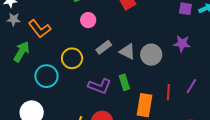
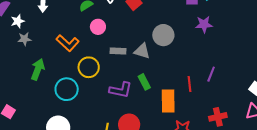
orange L-shape: (40, 29) -> (68, 43), moved
purple star: (182, 43) -> (204, 24), moved
gray rectangle: (104, 47) -> (118, 51), turned 49
gray circle: (151, 55) -> (163, 35), moved

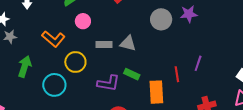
gray circle: (163, 35) -> (161, 19), moved
green rectangle: (144, 82) -> (132, 74), turned -35

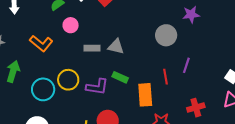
purple star: (189, 14) -> (191, 15), moved
gray circle: (161, 19) -> (166, 35), moved
yellow circle: (75, 62) -> (68, 80), moved

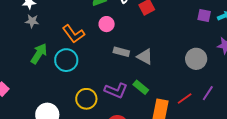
red line: (165, 77) -> (185, 98), turned 49
yellow circle: (68, 80) -> (86, 99), moved
cyan circle: (43, 89) -> (66, 60), moved

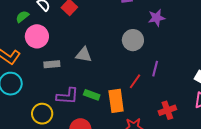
pink circle: (107, 24) -> (37, 36), size x1.5
gray rectangle: (121, 52) -> (52, 64), moved
green rectangle: (141, 87) -> (92, 95), moved

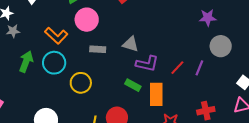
gray circle: (133, 40) -> (221, 46), moved
red line: (135, 81) -> (177, 68), moved
purple L-shape: (68, 96) -> (147, 64), moved
yellow circle: (42, 114) -> (81, 83), moved

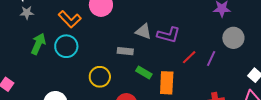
gray rectangle: (98, 49) -> (125, 51), moved
purple L-shape: (147, 64) -> (168, 35), moved
yellow circle: (81, 83) -> (100, 77), moved

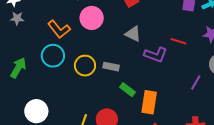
gray triangle: (144, 31) -> (133, 34), moved
green arrow: (38, 44) -> (18, 68), moved
red line: (189, 57) -> (178, 41), moved, turned 56
yellow circle: (100, 77) -> (85, 66), moved

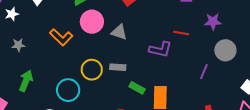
gray star: (17, 18) -> (18, 45), moved
gray triangle: (133, 34) -> (119, 32), moved
cyan circle: (53, 56) -> (68, 90), moved

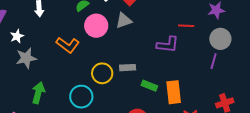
white star: (12, 14) -> (17, 36), moved
gray triangle: (119, 32) -> (124, 21), moved, turned -30
gray star: (18, 45) -> (26, 58), size x1.5
gray circle: (225, 50) -> (220, 39), moved

